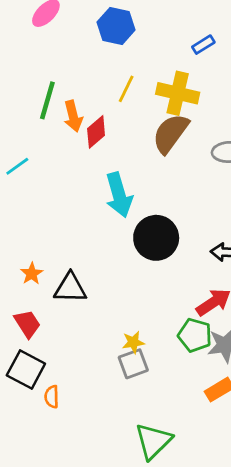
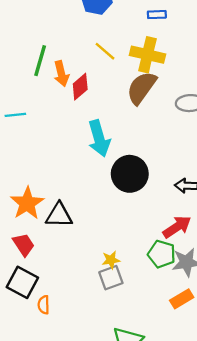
blue rectangle: (203, 45) -> (157, 15), moved, turned 30
yellow line: (126, 89) -> (105, 51), turned -75
cyan line: (17, 166) -> (15, 115), turned 30
orange star: (32, 274) -> (27, 203), size x1.8

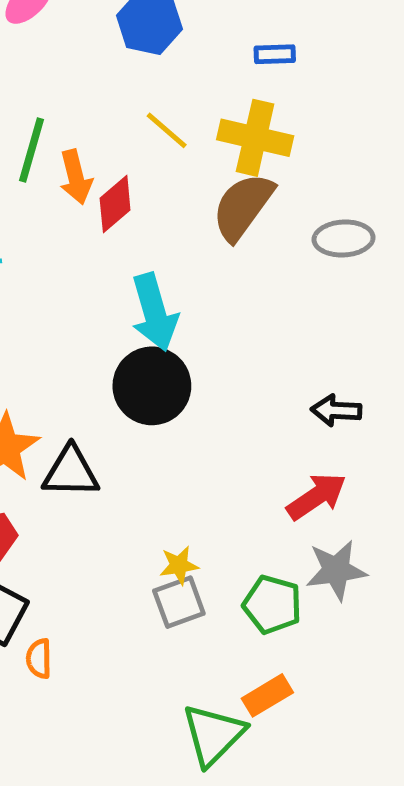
black circle: (130, 174) -> (152, 386), moved
green pentagon: (162, 254) -> (272, 605), moved
orange rectangle: (182, 299) -> (267, 695), moved

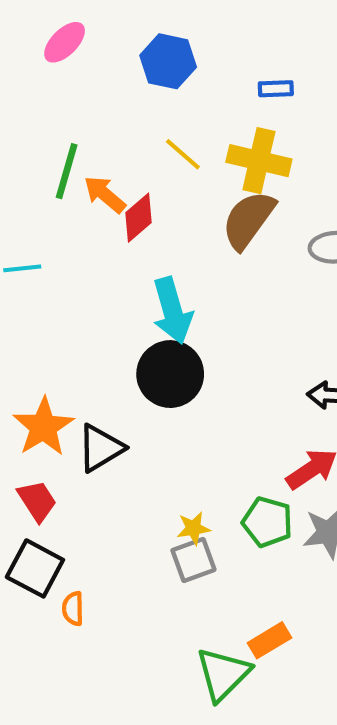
orange arrow: (76, 177) -> (105, 194), turned 144
black triangle: (71, 472) -> (100, 448), turned -32
green pentagon: (272, 605) -> (267, 522), moved

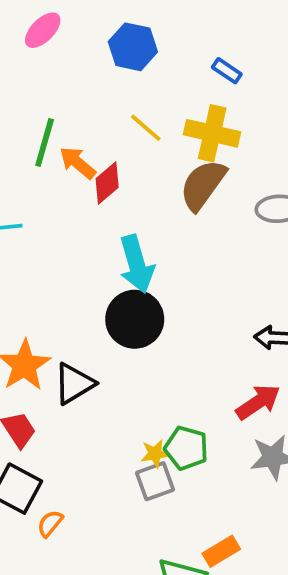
blue rectangle: (276, 89) -> (227, 71), turned 36
green pentagon: (267, 522) -> (186, 448), moved
orange semicircle: (73, 609) -> (50, 524), turned 40

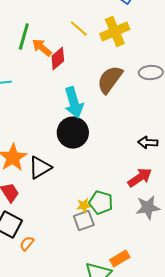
yellow cross: (212, 133) -> (115, 32), turned -36
brown semicircle: (203, 185) -> (110, 80), moved

